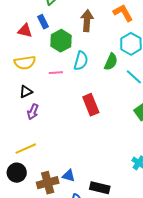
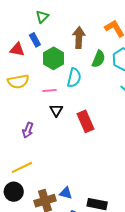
green semicircle: (111, 62) -> (99, 59), moved
black triangle: (26, 92) -> (56, 110), moved, turned -32

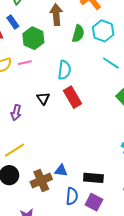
cyan semicircle: (74, 78) -> (64, 70), moved
pink line: (50, 90) -> (25, 63), moved
black triangle: (56, 110) -> (43, 98), moved

